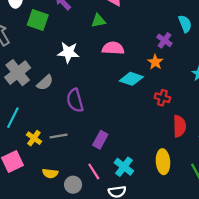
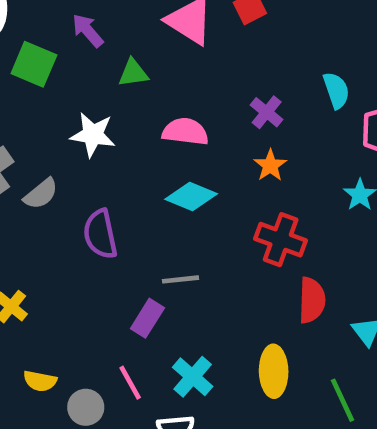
green triangle: (98, 21) -> (133, 73), moved
purple cross: (164, 40) -> (267, 112), moved
cyan diamond: (131, 79) -> (191, 196), moved
red cross: (162, 98) -> (281, 240), size x1.5
gray line: (59, 136) -> (180, 279), moved

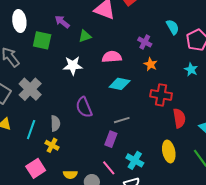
gray semicircle: (41, 194) -> (55, 123), moved, turned -42

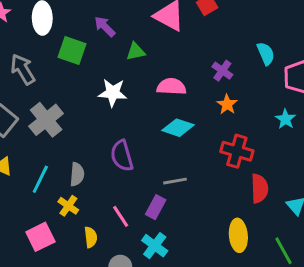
cyan cross: (135, 160) -> (155, 246), moved
pink line: (109, 168) -> (121, 216), moved
yellow semicircle: (70, 175) -> (91, 237), moved, turned -104

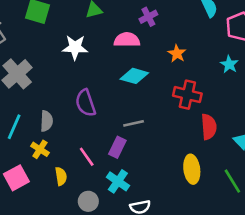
purple cross: (222, 71) -> (148, 17), moved, turned 30

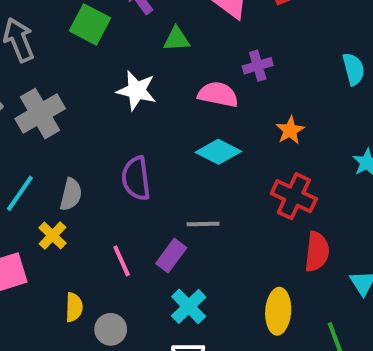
yellow semicircle: (61, 176) -> (74, 307), moved
cyan cross: (118, 181) -> (189, 306), moved

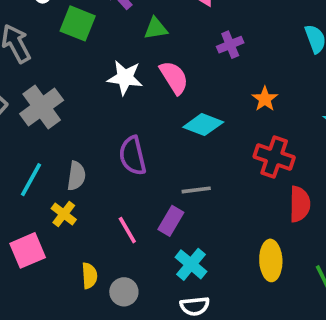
pink semicircle: (218, 94) -> (174, 77), moved, turned 52

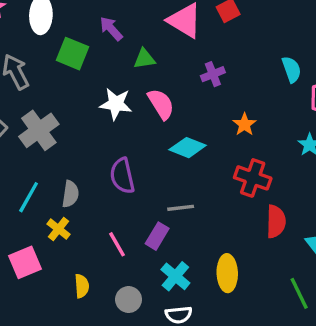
yellow ellipse: (271, 260) -> (227, 273), moved
gray circle: (124, 292) -> (129, 300), moved

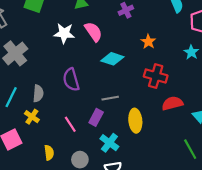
red semicircle: (276, 221) -> (172, 103), turned -102
yellow ellipse: (227, 273) -> (135, 121), moved

